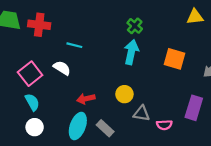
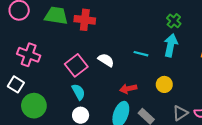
cyan line: (74, 45) -> (141, 54), moved
gray triangle: (142, 113) -> (180, 113), moved, turned -42

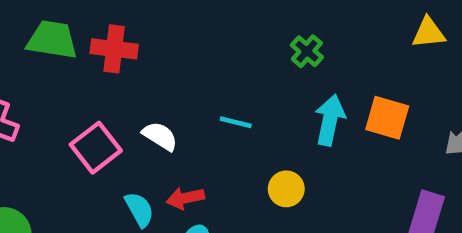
cyan arrow: (171, 45) -> (330, 120), moved
red arrow: (128, 89) -> (185, 198), moved
cyan semicircle: (78, 92) -> (139, 210), moved

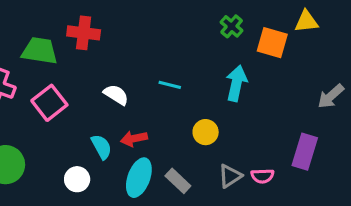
green trapezoid: (52, 40) -> (40, 51), moved
green cross: (307, 51) -> (232, 26), moved
orange square: (387, 118) -> (272, 43), moved
pink square: (96, 148) -> (49, 103), moved

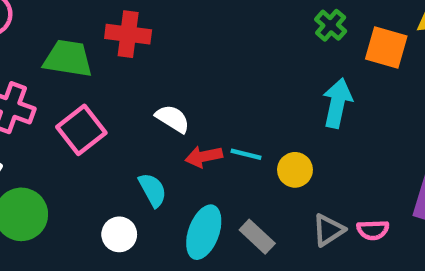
cyan line: (170, 85) -> (246, 154), moved
red arrow: (134, 139) -> (204, 157), moved

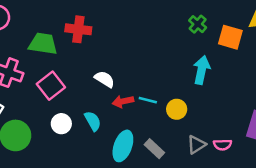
white circle: (119, 234) -> (61, 124), moved

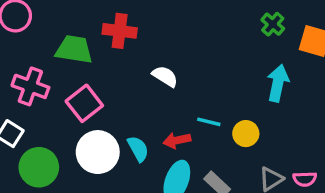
white semicircle: (105, 79) -> (165, 76), moved
red arrow: (123, 101) -> (177, 140), moved
white circle: (61, 124) -> (98, 152), size x1.6

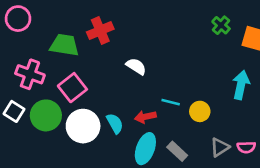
red cross: (120, 31) -> (100, 31), turned -30
cyan arrow: (278, 83) -> (241, 85), moved
green circle: (39, 167) -> (46, 115), moved

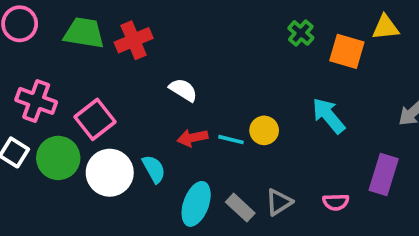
green trapezoid: (64, 45) -> (84, 33), moved
cyan arrow: (241, 85) -> (328, 116), turned -52
yellow circle: (200, 111) -> (264, 130), moved
red arrow: (145, 117) -> (192, 138), moved
gray triangle: (220, 147) -> (279, 202), moved

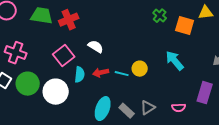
pink square: (95, 119) -> (64, 56), moved
cyan semicircle: (154, 169) -> (80, 75), moved, turned 35

